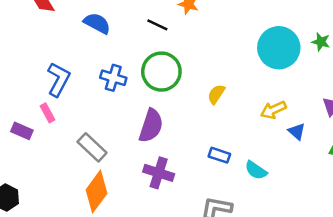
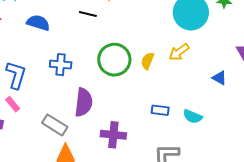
green circle: (161, 72) -> (114, 60), moved
yellow arrow: (273, 110) -> (179, 52), moved
purple semicircle: (151, 126) -> (84, 102), moved

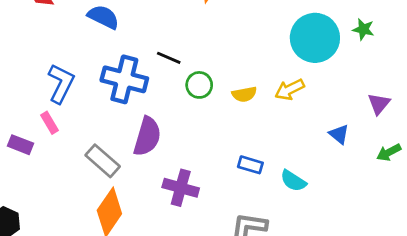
black line: (88, 14) -> (169, 58), moved
green circle: (114, 60) -> (199, 85), size x0.6
yellow semicircle: (147, 61) -> (244, 94), turned -132
blue cross: (61, 65) -> (124, 79), size x1.5

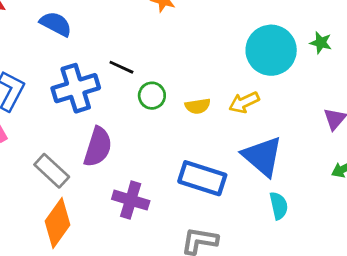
blue cross: (124, 79) -> (76, 88), turned -33
blue triangle: (339, 134) -> (262, 156), moved, size x2.0
blue rectangle: (250, 165) -> (202, 178), size x1.8
cyan semicircle: (293, 181) -> (279, 206), moved, turned -136

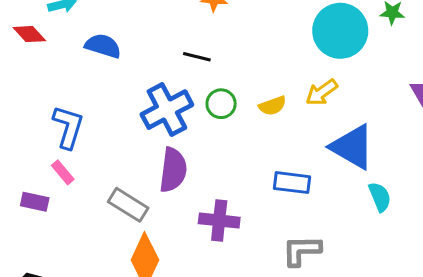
black line: (121, 67) -> (197, 57), moved
blue cross: (76, 88) -> (167, 110), moved
blue rectangle: (202, 178) -> (292, 183), size x0.7

